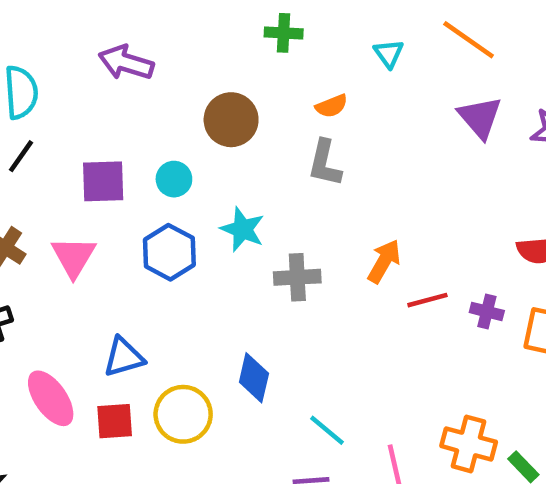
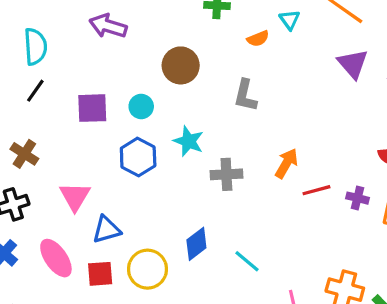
orange semicircle: (332, 106) -> (258, 39), moved
pink triangle: (73, 257) -> (75, 196), moved
blue diamond: (254, 378) -> (196, 244), turned 40
cyan line: (327, 430) -> (247, 261), moved

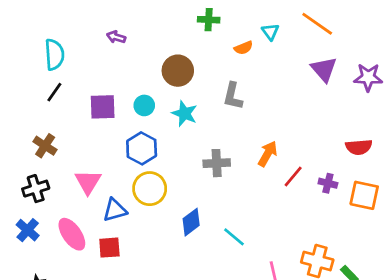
purple arrow: (108, 26) -> (116, 37), size x0.6
cyan star: (189, 141) -> (184, 114), moved
red line: (316, 190) -> (293, 177), turned -35
yellow circle: (147, 269) -> (150, 189), moved

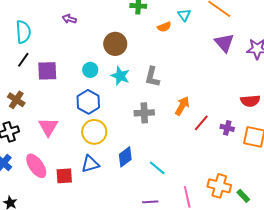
gray L-shape: (233, 96) -> (152, 77), moved
purple square: (103, 107) -> (47, 71), moved
blue triangle: (115, 210) -> (90, 164), moved

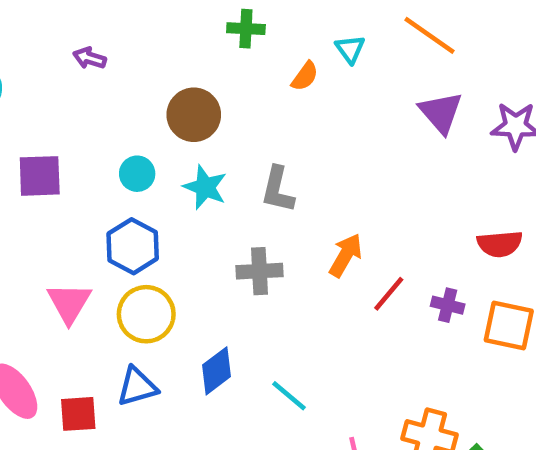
orange semicircle: (164, 27) -> (305, 76), turned -32
pink triangle: (48, 127) -> (69, 303), moved

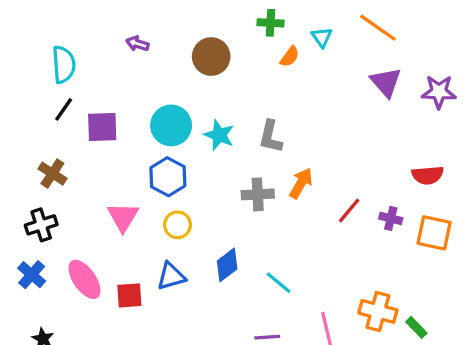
green cross: (246, 29) -> (270, 23), moved
brown circle: (194, 115) -> (211, 57), moved
cyan circle: (137, 174) -> (171, 125), size x1.6
orange arrow: (346, 255) -> (301, 183), moved
yellow circle: (146, 314) -> (177, 225), size x0.7

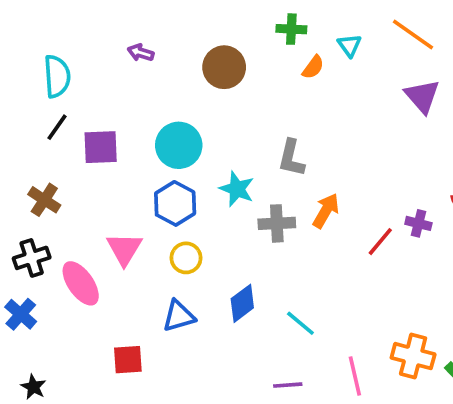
cyan star: (219, 135) -> (237, 189), moved
purple cross: (391, 218) -> (418, 223), moved
pink ellipse: (84, 279) -> (81, 283), moved
red square: (129, 295) -> (128, 360), moved

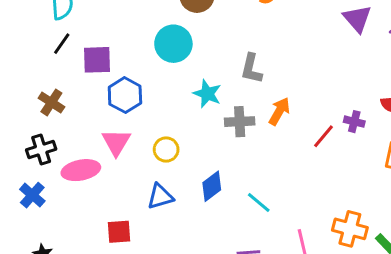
cyan circle: (179, 145) -> (173, 44), moved
blue hexagon: (175, 203) -> (125, 95), moved
pink ellipse: (81, 283) -> (81, 170), turned -66

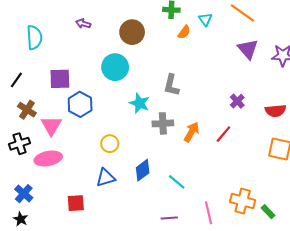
black line: (62, 44) -> (16, 80), moved
orange arrow: (279, 111) -> (192, 132), moved
purple cross: (354, 122) -> (237, 101), moved, turned 32
pink triangle: (116, 142) -> (51, 126), moved
blue cross: (32, 195) -> (24, 194), moved

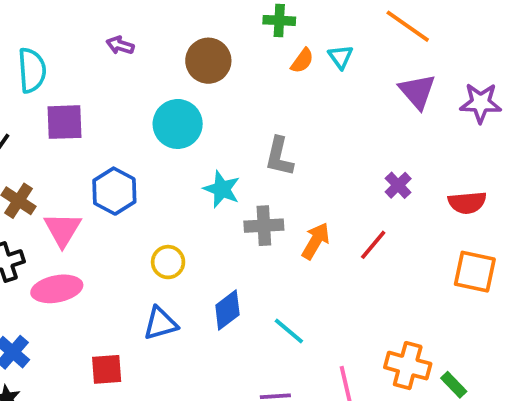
cyan triangle: (205, 19) -> (341, 57), moved
purple square: (60, 79) -> (64, 122), moved

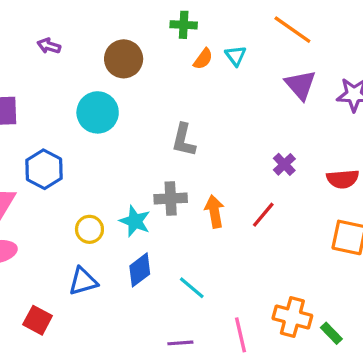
cyan star: (222, 189) -> (135, 221), moved
orange arrow: (316, 241) -> (214, 211), turned -40
red square: (107, 369) -> (38, 320), turned 32

